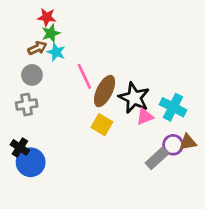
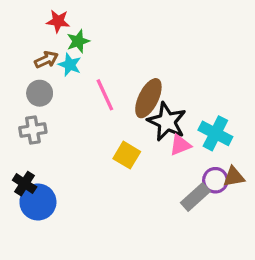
green star: (51, 33) -> (78, 41), moved
brown ellipse: (105, 91) -> (148, 98), moved

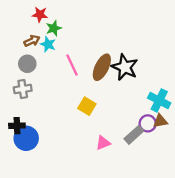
black star: (167, 122) -> (125, 67), moved
cyan cross: (215, 133) -> (159, 100), moved
pink triangle: (180, 145) -> (103, 143), moved
black cross: (25, 184) -> (17, 126), turned -35

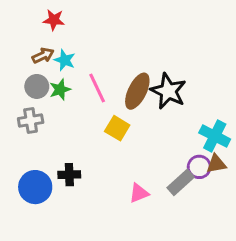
green star: (54, 28) -> (60, 90), moved
yellow square: (87, 106) -> (117, 128), moved
black cross: (17, 126) -> (69, 175), moved

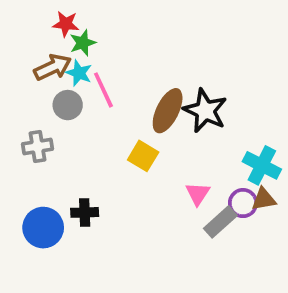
brown arrow: (43, 56) -> (53, 67), size x1.4
gray circle: (37, 86) -> (68, 105), moved
pink line: (97, 88) -> (103, 90), moved
green star: (60, 90) -> (83, 43), moved
pink triangle: (139, 193) -> (198, 194), moved, turned -35

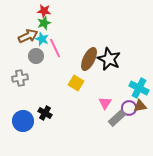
red star: (66, 24) -> (44, 11), moved
black cross: (85, 212) -> (45, 113), turned 32

